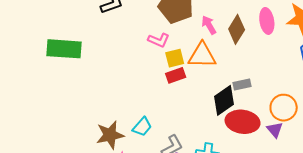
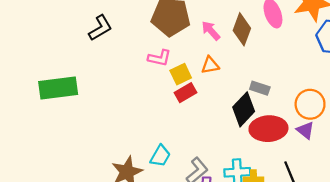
orange triangle: (202, 55) -> (210, 65), size x0.6
gray rectangle: (242, 84) -> (260, 88), turned 42

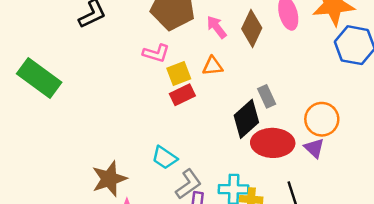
green rectangle: (58, 88) -> (39, 78), turned 39
gray rectangle: (260, 88) -> (267, 96), turned 42
cyan trapezoid: (160, 156) -> (165, 158), moved, turned 90

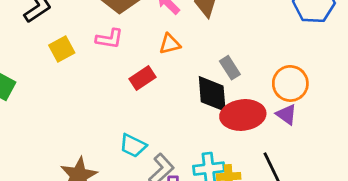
yellow square: (179, 73) -> (62, 49), moved
black diamond: (246, 119) -> (212, 94), turned -45

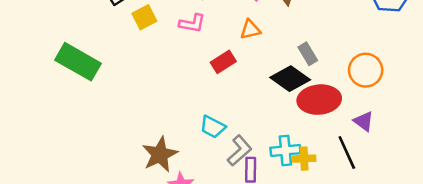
yellow square: (62, 49) -> (144, 17), moved
black diamond: (212, 94) -> (290, 79), turned -51
purple triangle: (287, 114) -> (364, 121), moved

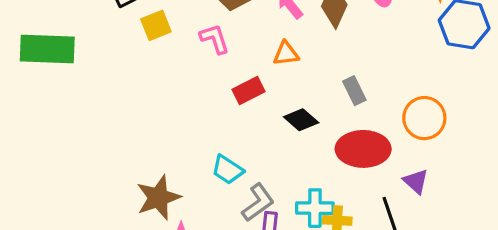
pink L-shape: (192, 23) -> (215, 39), turned -124
green rectangle: (78, 62) -> (47, 49), moved, turned -33
black diamond: (290, 79) -> (301, 120), moved, size x0.7

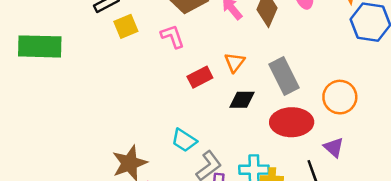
orange triangle: (286, 54) -> (235, 62), moved, turned -45
gray rectangle: (354, 91) -> (284, 76), size x1.6
black diamond: (301, 120) -> (242, 100), turned -40

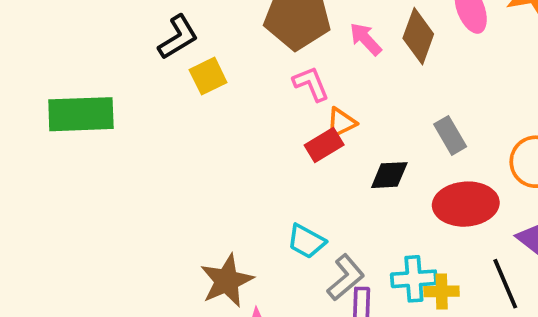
pink L-shape: (172, 36) -> (311, 84), moved
orange triangle: (235, 62) -> (341, 123), moved, turned 30
gray rectangle: (284, 76) -> (450, 135), size x0.7

